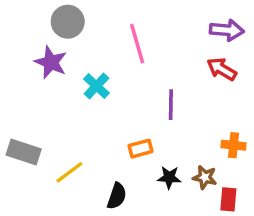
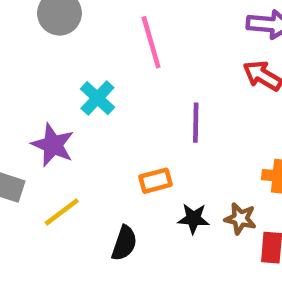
purple star: (51, 62) -> (53, 145), moved

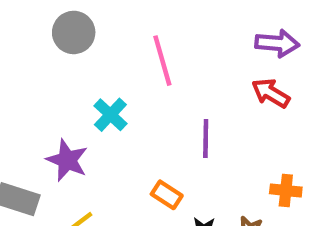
orange rectangle: (155, 181) -> (167, 195), turned 48

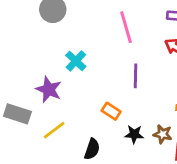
pink line: (162, 61) -> (126, 27), moved

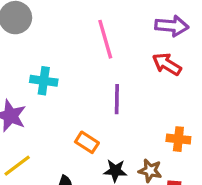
cyan cross: (76, 61) -> (44, 81), turned -35

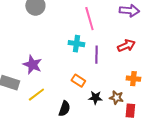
red arrow: (167, 64) -> (126, 46), moved, turned 126
cyan cross: (44, 81) -> (76, 44), moved

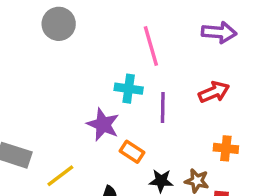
purple star: (32, 65) -> (103, 124), moved

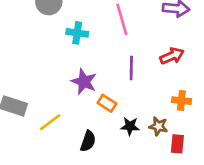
cyan cross: (129, 89) -> (77, 33), moved

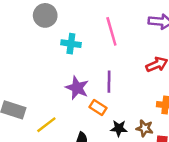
purple line: (131, 68) -> (109, 82), moved

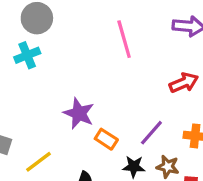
cyan cross: (71, 44) -> (27, 55), moved, turned -30
purple line: (109, 82) -> (151, 133), moved, turned 40

